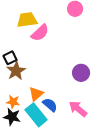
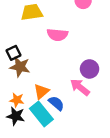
pink semicircle: (40, 33) -> (57, 35), moved, turned 48
brown star: (16, 71) -> (20, 67), turned -30
pink arrow: (78, 109) -> (80, 87), moved

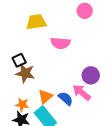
blue semicircle: (56, 103) -> (66, 99), moved

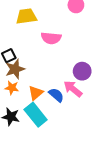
brown star: (25, 73) -> (15, 69), turned -30
orange star: (22, 105) -> (12, 88), moved

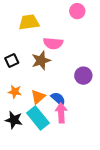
brown star: (15, 69) -> (41, 60), moved
pink arrow: (73, 89) -> (61, 113), moved, turned 48

